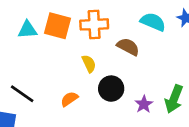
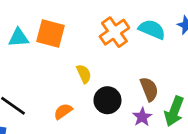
orange cross: (94, 24) -> (114, 32), moved, turned -32
brown semicircle: (128, 47) -> (149, 89), moved, turned 40

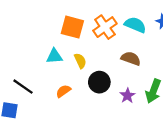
orange square: (50, 34) -> (72, 27), moved
cyan triangle: (19, 38) -> (54, 56), moved
brown semicircle: (149, 89) -> (131, 59), moved, turned -48

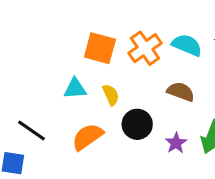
orange semicircle: (63, 91) -> (87, 137), size x1.5

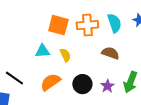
cyan semicircle: (187, 45) -> (114, 23), turned 48
orange cross: (145, 48) -> (87, 25), turned 30
black circle: (137, 124) -> (82, 84), moved

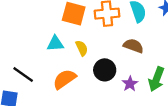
black circle: (82, 84) -> (105, 70), moved

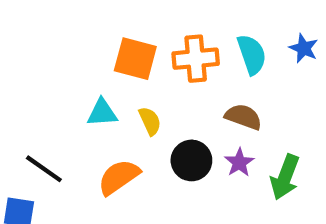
purple star: (130, 84) -> (239, 163), moved

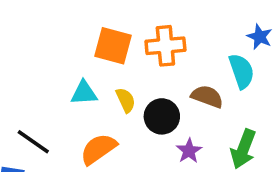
cyan semicircle: (252, 54) -> (242, 71), moved
black circle: (191, 160) -> (162, 116), moved
purple star: (239, 163) -> (189, 151), moved

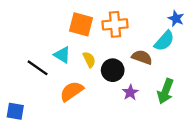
cyan semicircle: (242, 71) -> (164, 41), turned 60
cyan triangle: (84, 93) -> (62, 55), turned 36
black line: (33, 142) -> (38, 68), moved

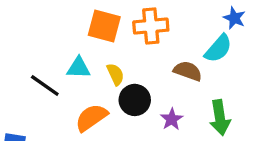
cyan triangle: (62, 55) -> (79, 68), turned -30
black circle: (113, 70) -> (135, 100), moved
green arrow: (165, 91) -> (220, 118), turned -30

